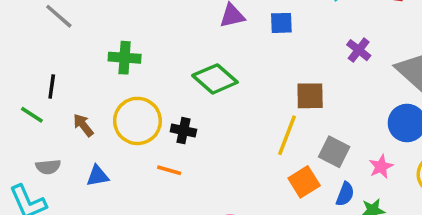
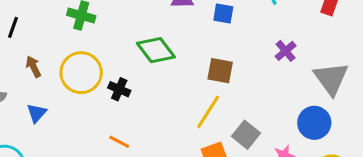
brown square: (310, 96) -> (220, 71), moved
orange line: (169, 170) -> (119, 142), moved
blue triangle: (98, 176) -> (37, 113), turned -50

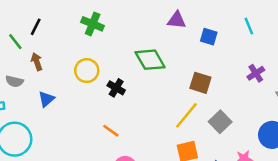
brown arrow: (33, 67) -> (37, 62), moved
yellow circle: (81, 73) -> (87, 71), size x0.7
gray square: (246, 135) -> (220, 122), moved

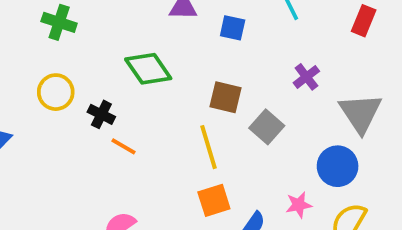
yellow line: (186, 115) -> (209, 147), turned -52
gray square: (220, 122) -> (267, 127), moved
orange line: (111, 131) -> (123, 146), moved

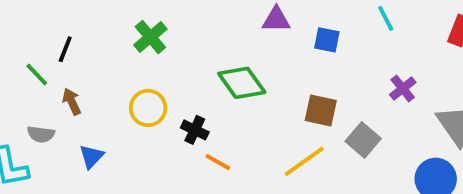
green cross: (59, 22) -> (150, 37), turned 32
yellow line: (209, 147) -> (304, 161), turned 72

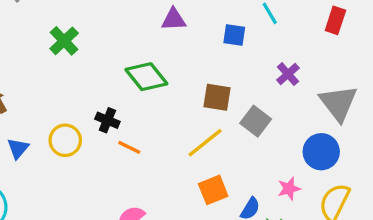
blue square: (327, 40) -> (234, 35), moved
yellow circle: (148, 108) -> (65, 140), moved

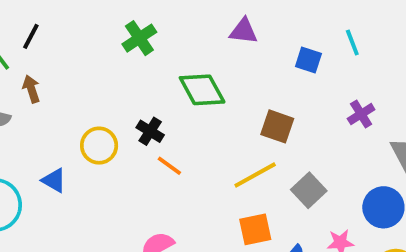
green cross: (64, 41) -> (139, 38), moved
gray square: (256, 121) -> (309, 190), moved
blue triangle: (18, 148) -> (54, 180), moved, turned -50

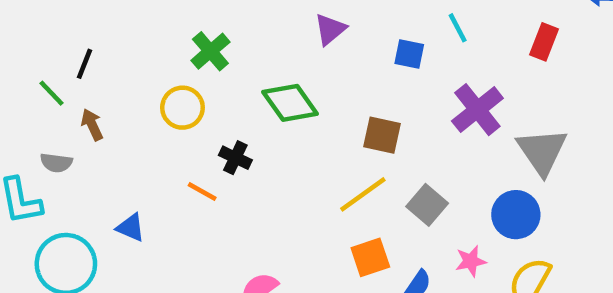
purple triangle: (244, 31) -> (330, 29), turned -40
purple cross: (361, 114) -> (477, 110), size x1.6
yellow circle: (99, 146) -> (182, 108), moved
orange line: (169, 166) -> (202, 192), moved

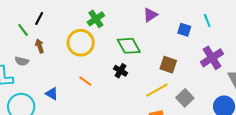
yellow circle: (182, 108) -> (81, 43), size x1.4
black cross: (235, 158) -> (121, 71), moved

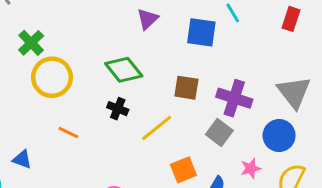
green cross: (96, 19) -> (31, 43), moved
blue square: (184, 30) -> (201, 32), size x1.5
purple cross: (212, 58) -> (234, 98), moved, turned -30
yellow line: (157, 90) -> (157, 128), moved

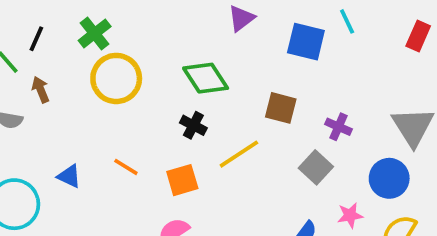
purple cross: (234, 98) -> (338, 127), size x0.6
orange line: (68, 133) -> (126, 167), moved
orange square: (183, 170) -> (182, 180), moved

